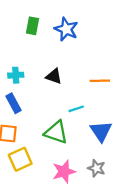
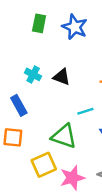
cyan cross: (16, 75) -> (33, 74), moved, turned 32
yellow square: (20, 159) -> (44, 165), moved

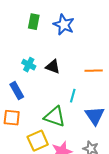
cyan line: (85, 111) -> (73, 96), turned -56

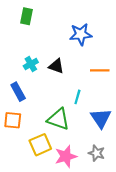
green rectangle: (34, 22) -> (27, 16), moved
blue star: (64, 25) -> (81, 34), moved, turned -30
cyan cross: (29, 65) -> (31, 64), turned 32

